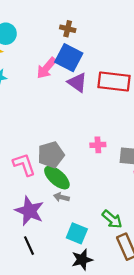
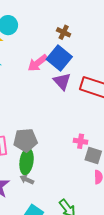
pink cross: (98, 145) -> (81, 141), moved
green ellipse: (57, 178) -> (27, 161), turned 45

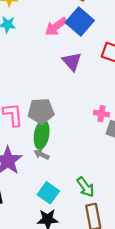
purple triangle: (62, 81) -> (72, 62), moved

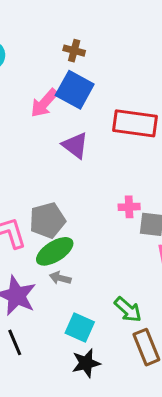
green ellipse: (42, 135) -> (55, 251), turned 60

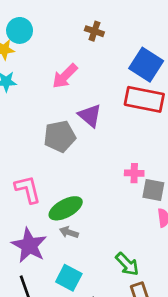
blue square: (75, 90) -> (146, 65), moved
gray pentagon: (47, 220) -> (60, 136), moved
cyan square: (80, 327) -> (69, 278), moved

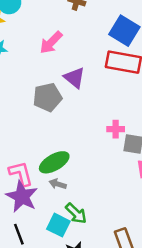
pink L-shape: (28, 189) -> (21, 174), moved
green arrow: (127, 264) -> (76, 213), moved

